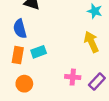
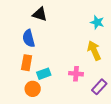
cyan rectangle: (39, 52) -> (44, 74), moved
pink cross: (73, 77) -> (76, 74), moved

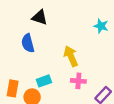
yellow arrow: (94, 51) -> (71, 56), moved
orange rectangle: (27, 63) -> (13, 88), moved

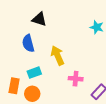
yellow arrow: (71, 56) -> (57, 55), moved
cyan rectangle: (44, 81) -> (34, 73), moved

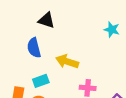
yellow arrow: (57, 55) -> (67, 62), turned -48

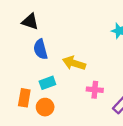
black triangle: (47, 20) -> (30, 22), moved

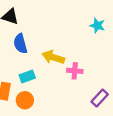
pink cross: (95, 90) -> (75, 71), moved

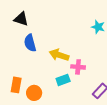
cyan rectangle: (27, 76) -> (63, 80), moved

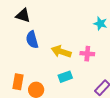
pink cross: (78, 67) -> (87, 54), moved

